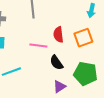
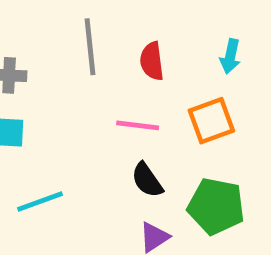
red semicircle: (58, 35) -> (152, 61), moved
pink line: (38, 46) -> (138, 125), moved

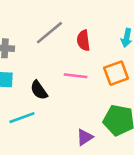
gray line: (90, 47) -> (49, 33), turned 56
black semicircle: (147, 180) -> (39, 90), moved

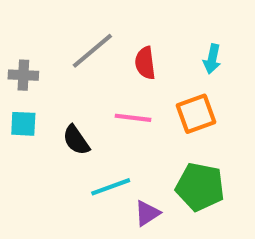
cyan line: (22, 118) -> (111, 187), moved

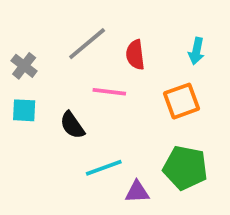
gray cross: (23, 75) -> (24, 66), turned 35
pink line: (133, 118) -> (109, 92), moved
purple triangle: (147, 213) -> (137, 192), turned 30

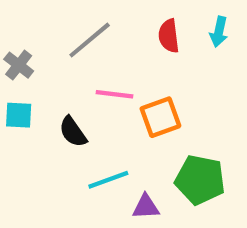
cyan arrow: (196, 51) -> (219, 32), moved
red semicircle: (135, 55) -> (169, 36), moved
orange square: (182, 101) -> (160, 117), moved

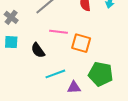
orange square: (160, 117) -> (81, 43), turned 36

